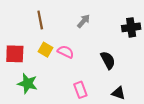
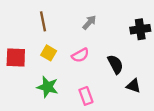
pink semicircle: (66, 52) -> (80, 55), moved, turned 126
green star: (27, 83) -> (48, 87), moved
black triangle: (118, 93) -> (133, 86), moved

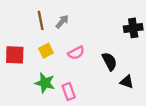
gray arrow: (89, 22) -> (62, 22), moved
yellow square: (49, 53) -> (46, 51), turned 32
pink rectangle: (86, 96) -> (69, 92), moved

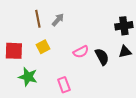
pink semicircle: (76, 53) -> (81, 52), moved
black triangle: (127, 82) -> (125, 52), moved, turned -32
green star: (45, 83) -> (28, 77), moved

